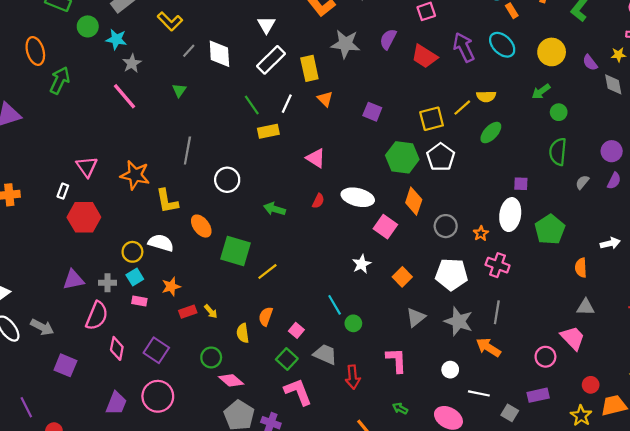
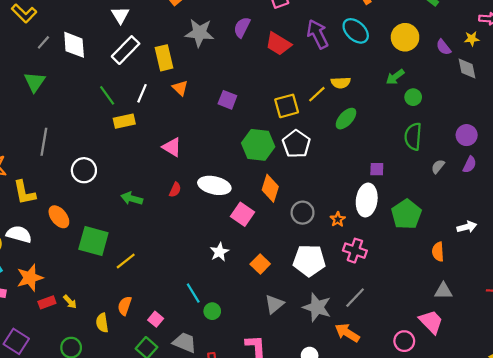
green triangle: (179, 90) -> (35, 82), size x1.5
orange star: (171, 287) -> (30, 278), size x1.4
gray line: (497, 312) -> (355, 298), turned 35

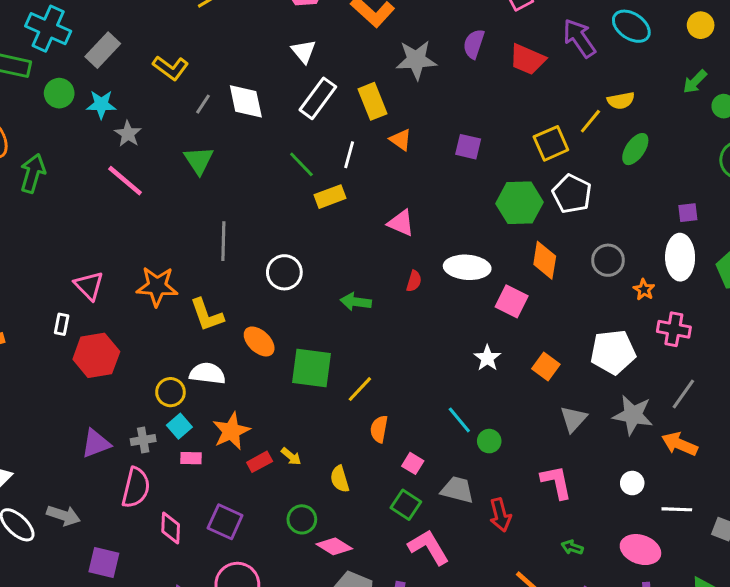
yellow circle: (405, 37) -> (701, 25), size x0.7
gray circle: (303, 213) -> (608, 260), moved
orange semicircle: (125, 306) -> (379, 429), moved

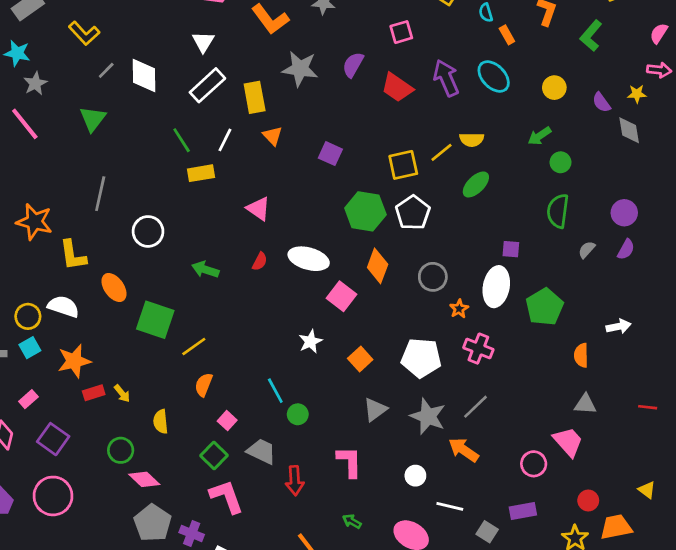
pink rectangle: (191, 458) -> (28, 399), moved, turned -54

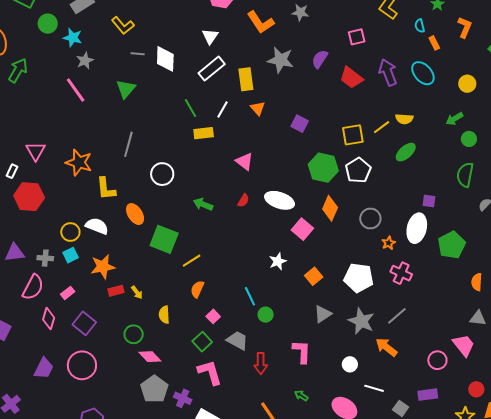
gray line: (106, 70) -> (138, 54), turned 48

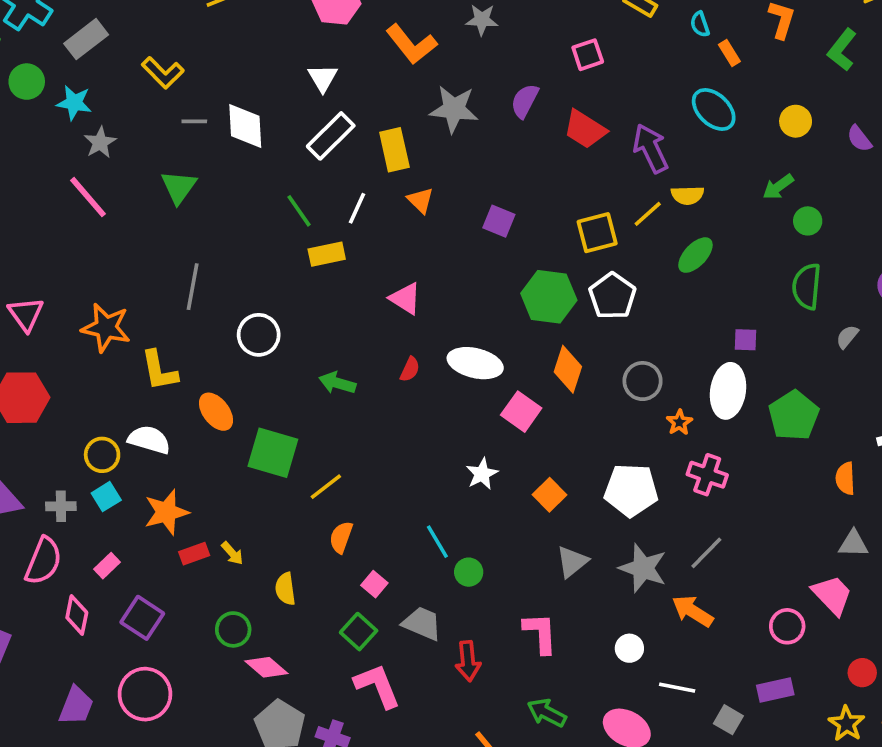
purple arrow: (388, 72) -> (651, 148), moved
green arrow: (301, 396) -> (547, 713), size x1.5

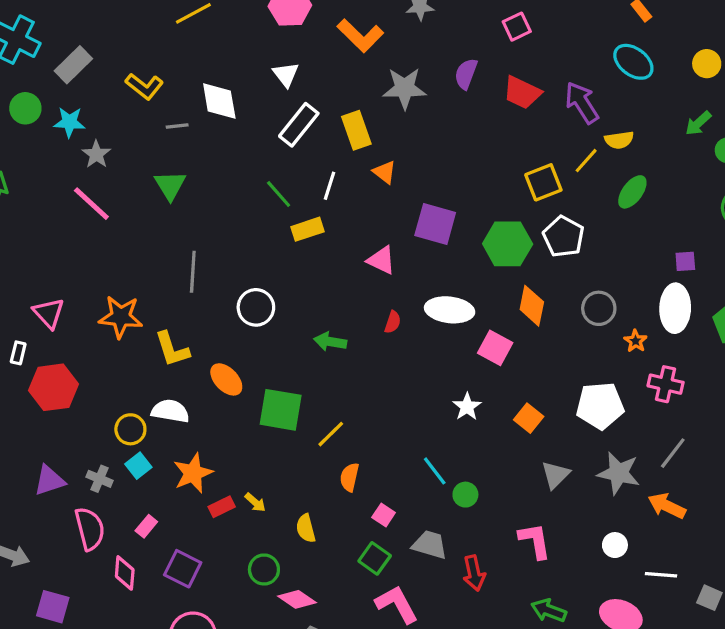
white diamond: (245, 126) -> (219, 101), moved
purple square: (499, 221) -> (435, 224), moved, size x1.5
gray cross: (61, 506) -> (99, 479), turned 30
pink semicircle: (43, 561) -> (90, 529), turned -30

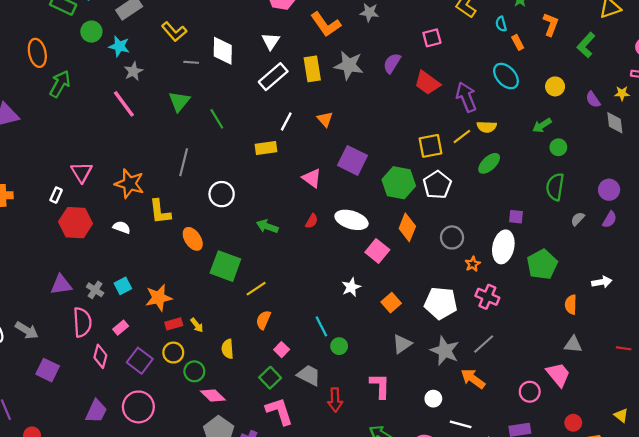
yellow rectangle: (356, 130) -> (312, 69), moved
green line: (279, 194) -> (217, 119), moved
white semicircle: (170, 411) -> (122, 227), moved, size x0.7
yellow circle: (130, 429) -> (173, 353), moved

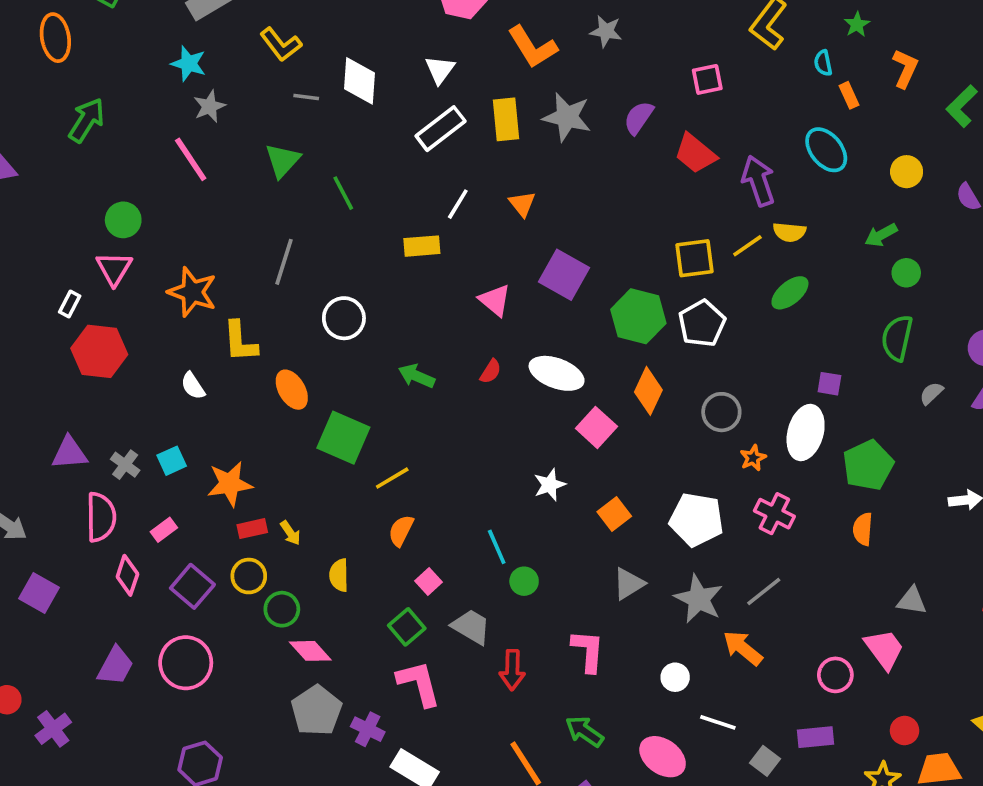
green circle: (91, 32) -> (123, 220), moved
orange ellipse: (37, 53) -> (55, 38), moved
white semicircle: (122, 227) -> (193, 386), moved, turned -147
orange semicircle: (571, 305) -> (863, 529), moved

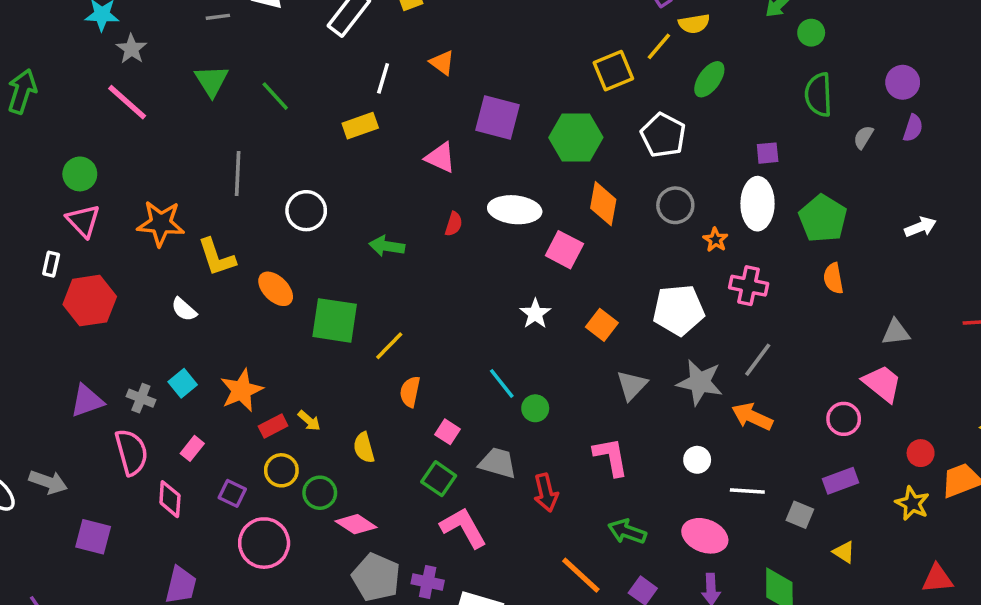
white pentagon: (702, 323) -> (663, 135), moved
purple square: (192, 586) -> (232, 493), size x0.7
pink circle: (186, 663) -> (264, 543), moved

